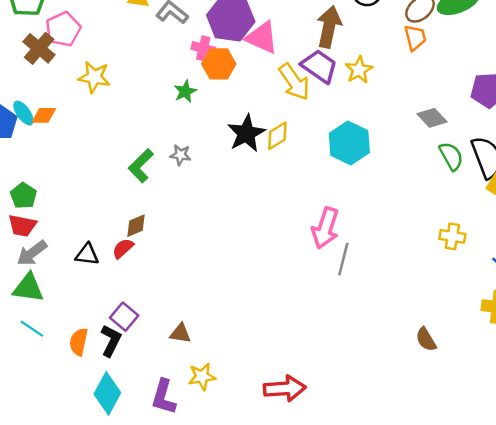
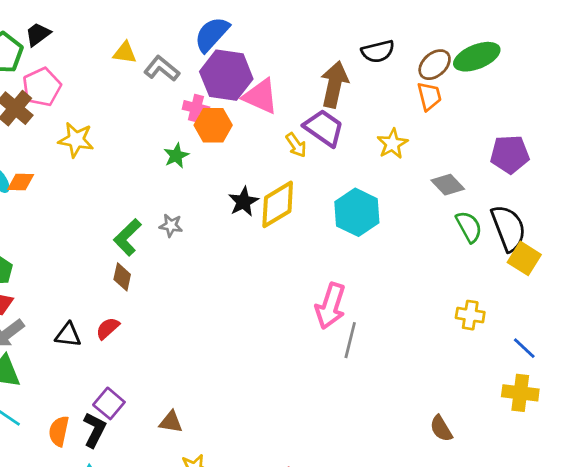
yellow star: (359, 70) -> (392, 144), moved
yellow arrow: (294, 82) -> (296, 145), size x0.6
black star: (246, 133) -> (243, 202), size x0.7
yellow diamond: (277, 136) -> (278, 204), size x1.5
brown diamond: (136, 226) -> (122, 277), moved, turned -55

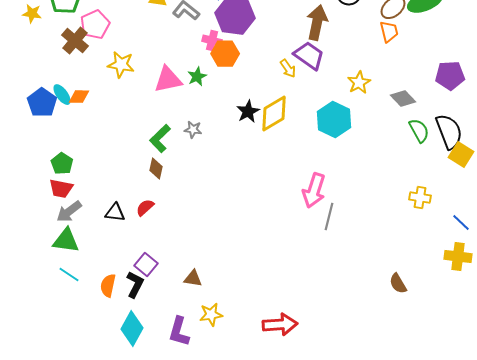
pink triangle: (261, 96) -> (168, 80), moved, turned -36
yellow star: (392, 144) -> (359, 83), moved

